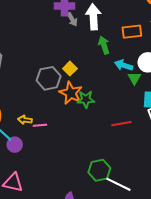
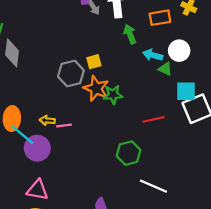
yellow square: (70, 69) -> (94, 62), turned 32
green triangle: (134, 78) -> (165, 69), turned -32
purple circle: (15, 145) -> (37, 148), size x1.5
green hexagon: (99, 170) -> (129, 153), moved

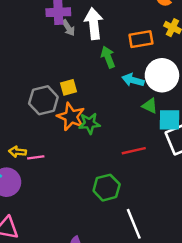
white circle: (179, 51) -> (162, 75), size x1.4
green triangle: (165, 69) -> (150, 106), moved
white line: (153, 186) -> (134, 224), turned 44

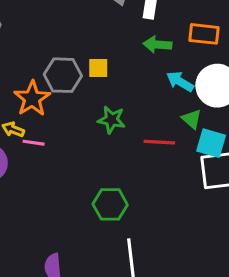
green arrow: (108, 57) -> (157, 45), turned -80
orange star: (71, 117) -> (32, 99), moved
red line: (134, 151) -> (159, 142), moved

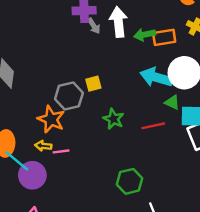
green arrow: (157, 45) -> (145, 35), moved
cyan arrow: (180, 82) -> (156, 77), size x1.5
green star: (111, 120) -> (114, 119), turned 30

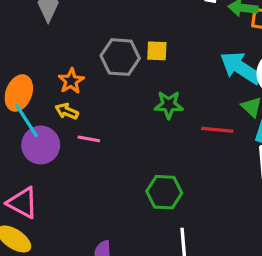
orange star: (51, 119) -> (71, 81), moved, size x0.7
green star: (114, 119) -> (169, 105), turned 30
pink line: (61, 151) -> (89, 139), moved

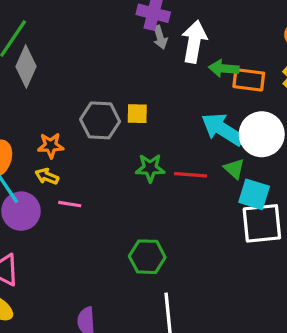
orange star: (71, 81) -> (51, 146), turned 30
red line: (217, 130) -> (191, 175), moved

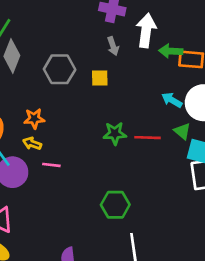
gray arrow: (160, 37) -> (113, 46), moved
yellow square: (137, 114) -> (100, 78), moved
gray hexagon: (100, 120) -> (60, 69), moved
cyan arrow: (223, 129) -> (172, 100), size x0.6

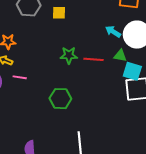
green triangle: (182, 131) -> (120, 56), turned -32
green hexagon: (115, 205) -> (60, 99), moved

